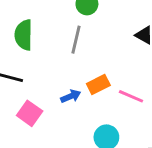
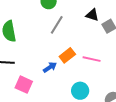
gray line: (76, 40) -> (57, 25), moved, turned 30

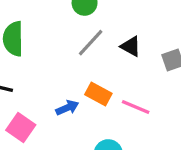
black triangle: (92, 15) -> (131, 46), moved
orange rectangle: (67, 55) -> (98, 94), turned 56

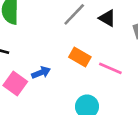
blue arrow: (67, 108) -> (41, 73), moved

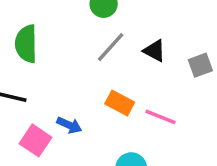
blue arrow: (41, 73) -> (69, 125), turned 48

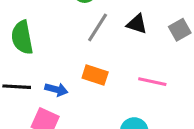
orange rectangle: (120, 103) -> (95, 75), moved
blue arrow: (69, 125) -> (56, 90), moved

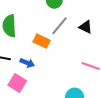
orange rectangle: (95, 75) -> (42, 41), moved

